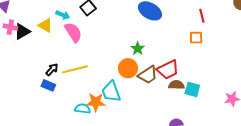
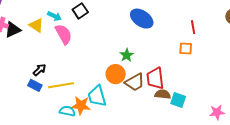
yellow line: (75, 69) -> (61, 85), moved
red trapezoid: (168, 70) -> (155, 78), turned 105

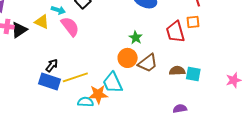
red trapezoid: (155, 78) -> (175, 32), moved
blue rectangle: (35, 85) -> (50, 82), size x1.5

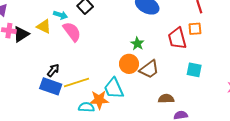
brown semicircle: (177, 71) -> (166, 99), moved
cyan square: (193, 74) -> (194, 70), moved

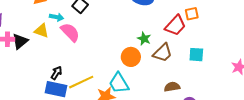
red trapezoid: (177, 38) -> (175, 25), turned -115
green star: (137, 44) -> (144, 39), moved
brown trapezoid: (149, 69) -> (163, 53), moved

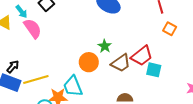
orange square: (192, 14) -> (170, 29), moved, turned 32
cyan arrow: (57, 17) -> (21, 12), turned 32
red trapezoid: (175, 25) -> (142, 56), moved

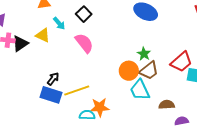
pink semicircle: (33, 28) -> (84, 43), moved
brown trapezoid: (121, 63) -> (149, 71), moved
cyan trapezoid: (73, 86) -> (140, 90), moved

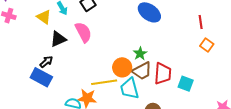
black triangle: (20, 44) -> (58, 39), moved
red trapezoid: (181, 62) -> (163, 74), moved, turned -55
yellow line: (77, 91) -> (104, 82), moved

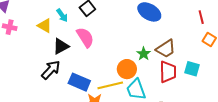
black arrow: (46, 62) -> (51, 70), size x1.5
brown trapezoid: (142, 71) -> (166, 49), moved
blue rectangle: (41, 77) -> (79, 82), moved
cyan square: (186, 84) -> (192, 69), moved

